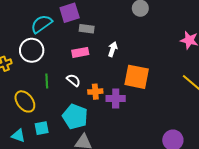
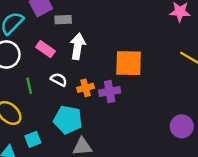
white arrow: (113, 49) -> (78, 46), moved, size x1.5
pink rectangle: (80, 52) -> (45, 49), moved, turned 56

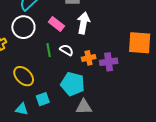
orange square: (129, 63) -> (140, 43), moved
green line: (29, 86) -> (49, 50), moved

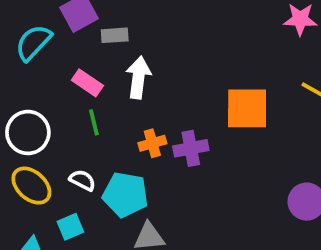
white circle: (23, 27) -> (28, 132), moved
green line: (49, 50) -> (94, 122), moved
white semicircle: (67, 50) -> (82, 180), moved

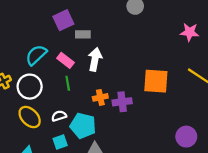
cyan semicircle: (33, 43) -> (36, 55), moved
white semicircle: (82, 180) -> (59, 116), turned -48
cyan square: (70, 227) -> (60, 142), moved

